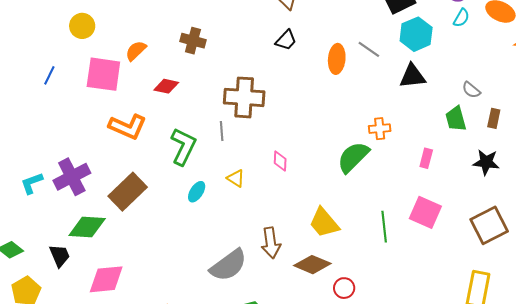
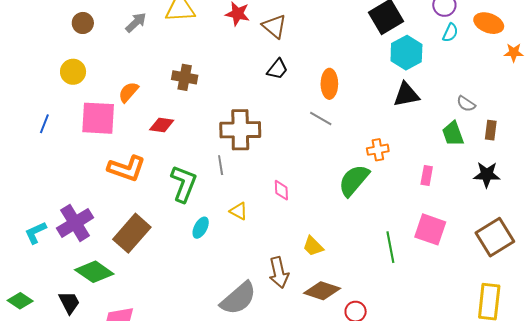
gray line: (369, 49) -> (321, 118), moved
yellow trapezoid: (324, 223) -> (313, 246), moved, size x0.7
green diamond: (87, 227) -> (94, 272), turned 36

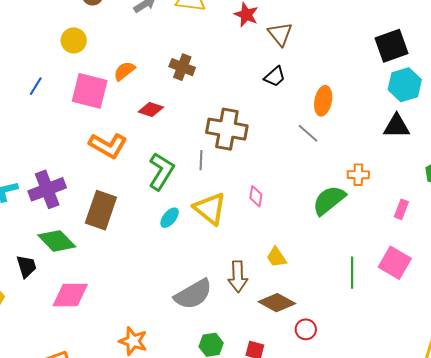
yellow triangle: (239, 211) -> (210, 209), size x1.8
brown rectangle: (132, 233) -> (101, 210), turned -33

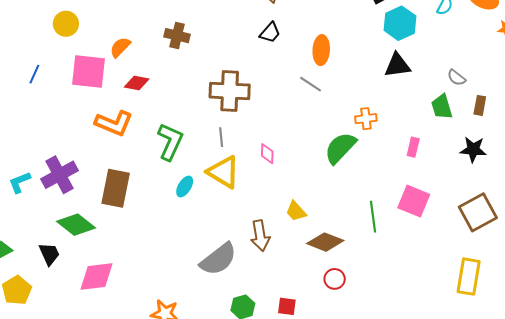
red diamond: (151, 110) -> (137, 83), moved
gray line: (201, 160) -> (221, 137), moved
brown diamond: (277, 303) -> (325, 242), moved

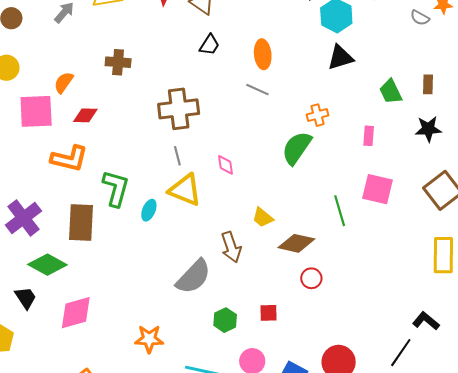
gray semicircle: (457, 78) -> (420, 18), moved
green L-shape: (170, 142) -> (116, 188), moved

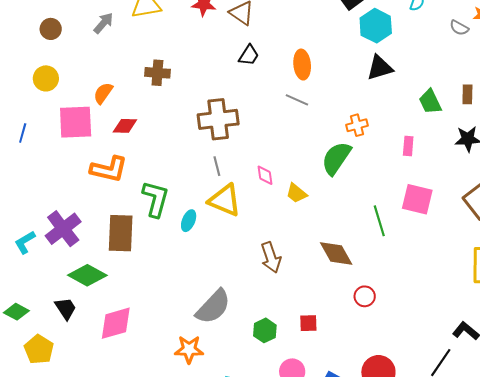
yellow trapezoid: (263, 217) -> (297, 193), moved
brown diamond: (296, 243) -> (336, 254), turned 48
gray semicircle: (193, 277) -> (213, 307), moved
red circle: (311, 278) -> (365, 296), moved

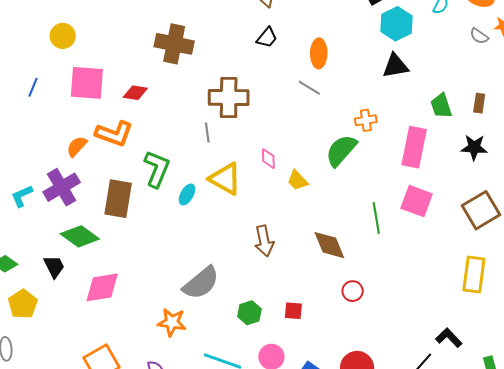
brown cross: (157, 73) -> (174, 44), size x1.5
orange semicircle: (103, 93) -> (77, 146), moved
pink rectangle: (408, 146) -> (414, 147), size x2.0
gray line: (217, 166) -> (207, 132), moved

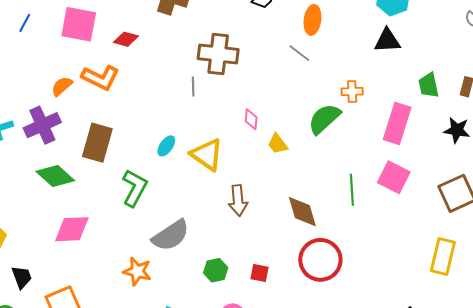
green L-shape: (157, 169) -> (135, 188), moved
yellow triangle: (225, 179) -> (207, 155), moved
black trapezoid: (54, 267) -> (22, 277), moved
red circle: (353, 291) -> (320, 260), size x2.0

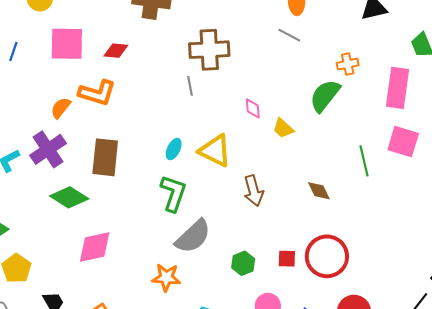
green L-shape: (135, 188) -> (173, 193), moved
brown diamond: (302, 212) -> (319, 191), size x0.7
red circle: (320, 260) -> (327, 256), moved

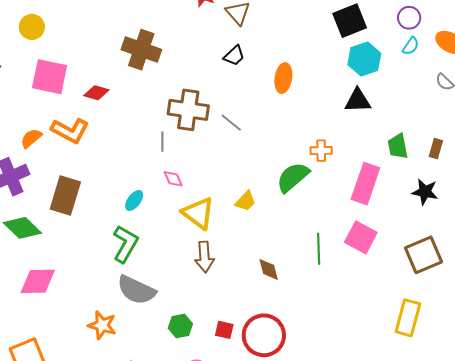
gray line: (289, 35) -> (231, 123), moved
pink diamond: (253, 108) -> (173, 179), moved, turned -30
yellow trapezoid: (283, 128) -> (245, 201), turned -100
yellow triangle: (215, 151) -> (198, 213), moved
gray semicircle: (193, 236) -> (136, 290), turned 57

